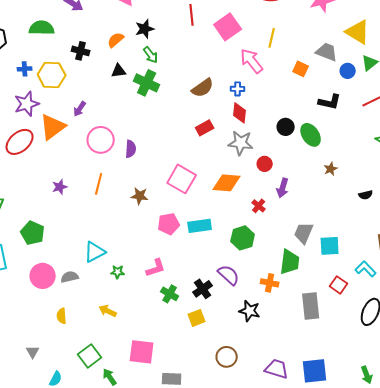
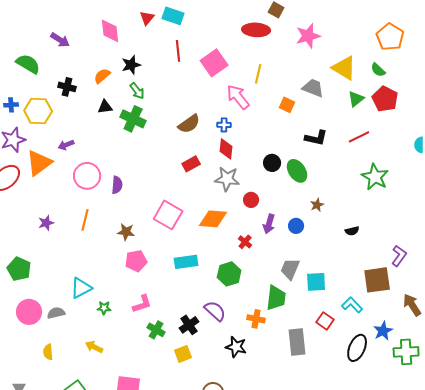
green semicircle: (42, 28) -> (28, 64), turned 30
blue circle: (348, 71) -> (296, 226), moved
purple arrow: (80, 109) -> (66, 145), turned 35
pink pentagon: (169, 224) -> (136, 261), moved

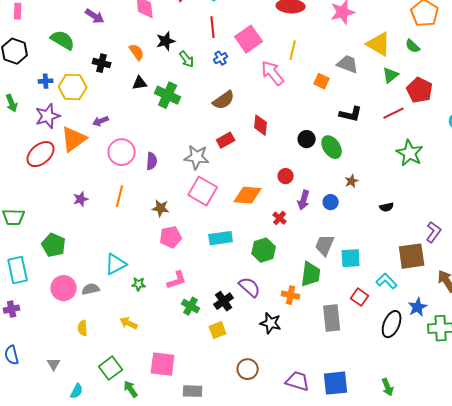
orange semicircle: (102, 76) -> (137, 52), turned 96
green arrow: (137, 91) -> (187, 59), moved
red pentagon: (385, 99) -> (420, 90), moved
blue cross: (224, 125) -> (221, 58), moved, turned -32
gray star: (227, 179) -> (197, 157), moved

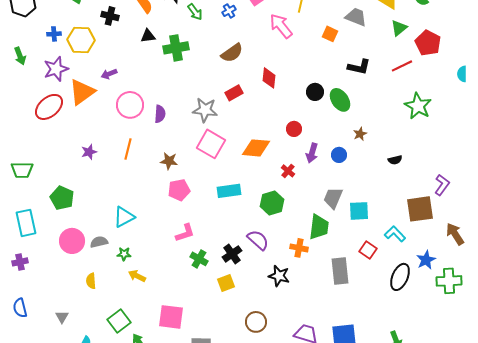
green cross: (168, 95) -> (176, 48), turned -35
green star: (139, 284) -> (124, 254), moved

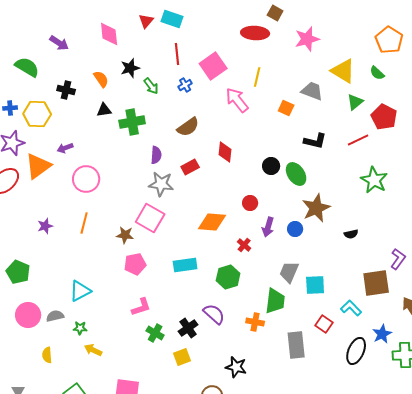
purple semicircle: (160, 114) -> (156, 155), moved
brown star: (360, 134) -> (316, 208), size x2.0
pink square: (211, 144) -> (150, 218), moved
black star: (279, 276) -> (236, 367), moved

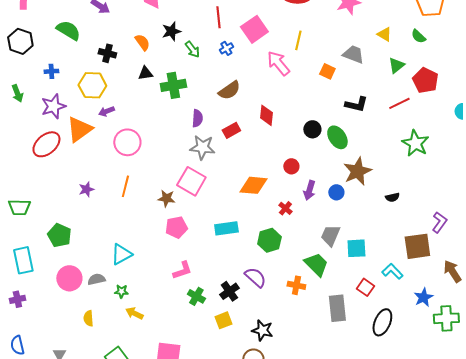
yellow triangle: (343, 71) -> (384, 34), size x0.6
yellow hexagon: (37, 114) -> (92, 85), moved
green trapezoid: (275, 301) -> (316, 264), turned -52
black ellipse: (356, 351) -> (382, 322), moved
black star: (236, 367) -> (262, 330), moved

